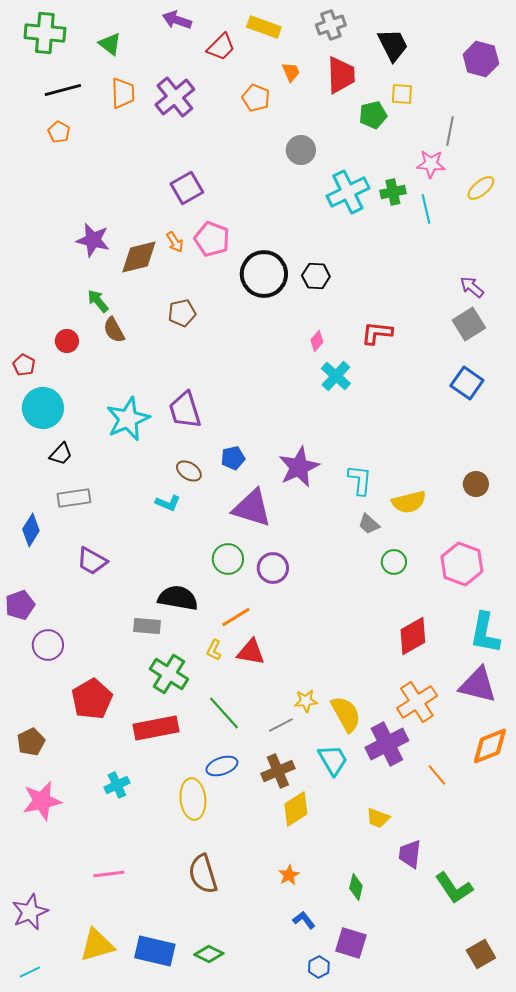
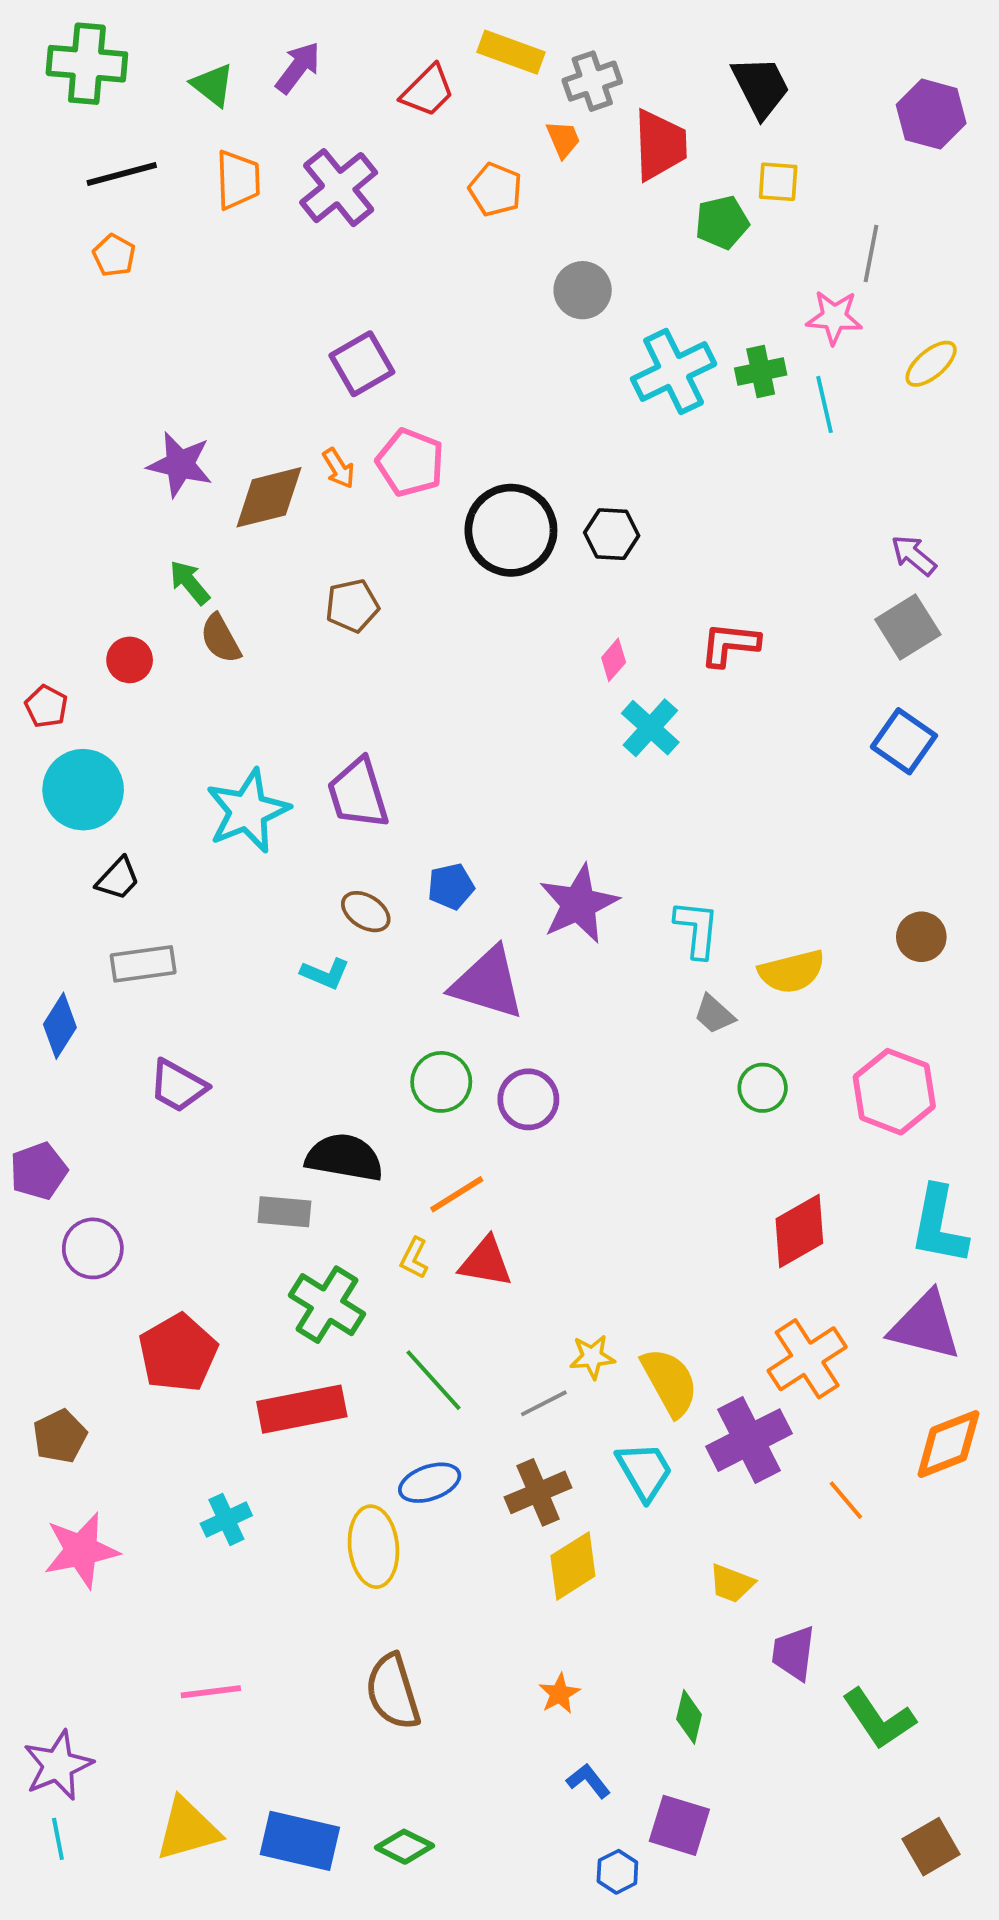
purple arrow: (177, 20) -> (298, 68), moved, turned 108
gray cross: (331, 25) -> (592, 81), moved
cyan line: (30, 972) -> (58, 1839), moved, turned -75

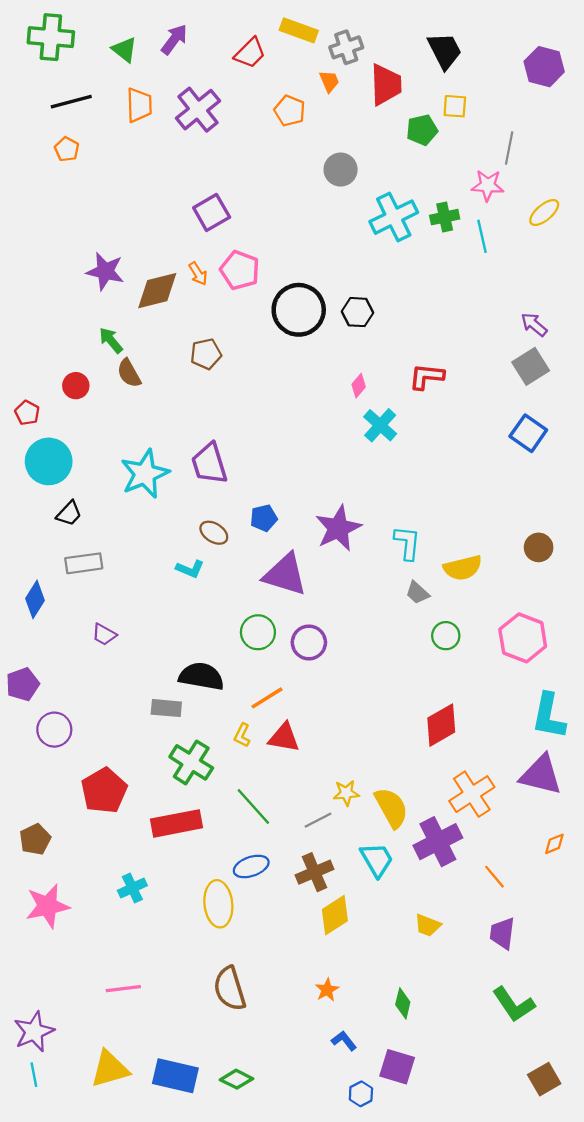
purple trapezoid: (178, 1086) -> (104, 635), size x0.7
red diamond: (799, 1231) -> (441, 725), moved
orange diamond: (948, 1444) -> (554, 844), size x0.5
purple trapezoid: (794, 1653) -> (502, 933), moved

